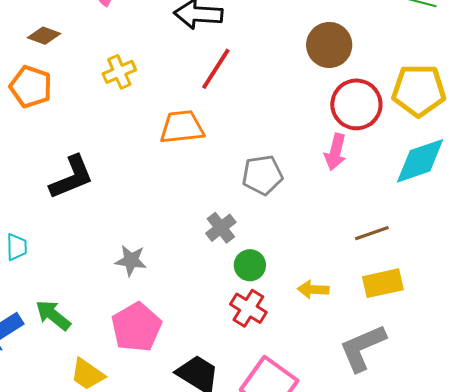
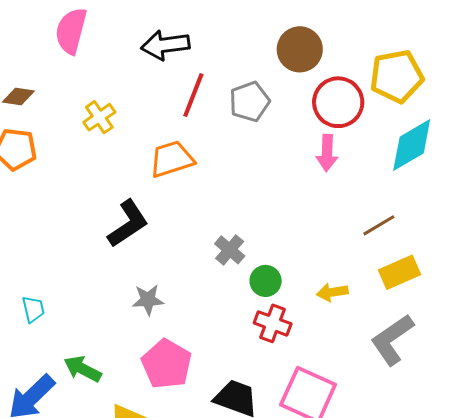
gray pentagon: (262, 175) -> (249, 102), moved
black L-shape: (71, 177) -> (128, 224), moved

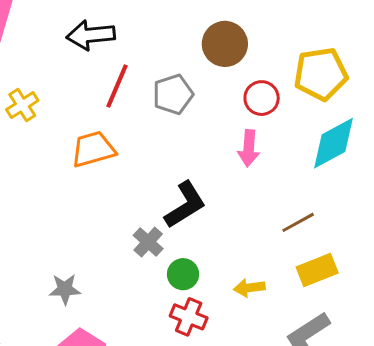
red circle: (338, 102) -> (262, 98), size x0.7
black L-shape: (128, 224) -> (185, 205), moved

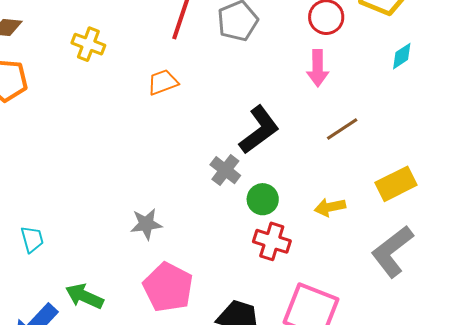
yellow cross: (22, 105) -> (88, 44), turned -32
cyan diamond: (334, 143) -> (402, 56), size x0.5
orange trapezoid: (93, 149) -> (163, 82), size x0.7
brown line: (298, 222) -> (342, 129), moved

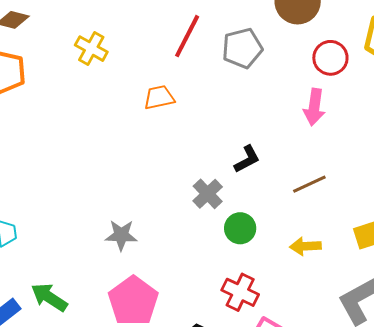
brown line: (342, 129) -> (309, 184), moved
black L-shape: (259, 130) -> (247, 159), size x0.6
red cross: (272, 241) -> (240, 292), moved

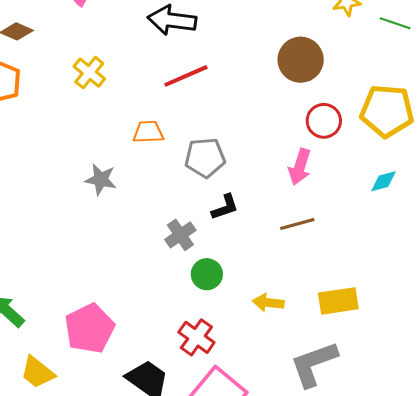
red line: (187, 36) -> (186, 76), turned 30
gray pentagon: (242, 48) -> (205, 158), moved
brown line: (309, 184) -> (297, 224), moved
gray star: (121, 235) -> (101, 179), moved

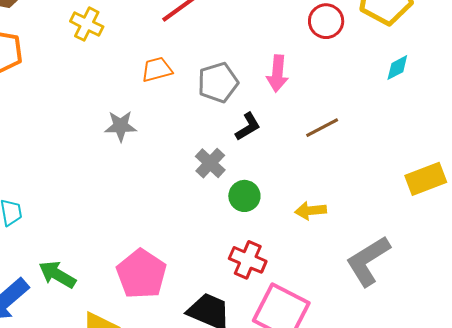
pink arrow: (300, 167) -> (277, 74), moved
yellow rectangle: (338, 301) -> (426, 179), moved

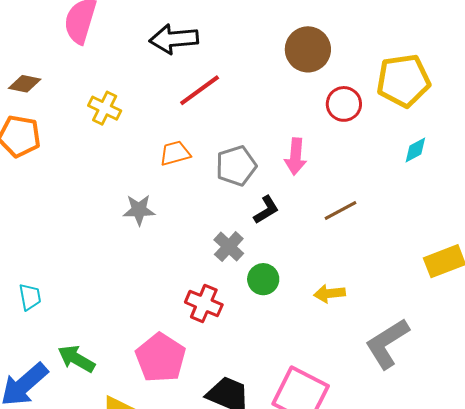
red cross: (248, 260) -> (204, 303), moved

